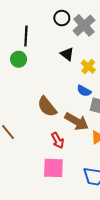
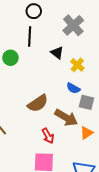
black circle: (62, 18) -> (34, 11), moved
black line: (26, 36) -> (30, 36), moved
brown semicircle: (47, 107) -> (38, 103), turned -85

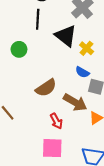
black triangle: (57, 53) -> (66, 36), size x1.6
green circle: (10, 58) -> (19, 49), moved

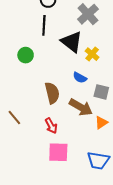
blue semicircle: (82, 72) -> (80, 78), moved
brown semicircle: (46, 88) -> (52, 93), turned -70
red arrow: (56, 121) -> (51, 126), moved

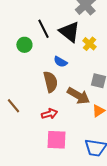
black line: (44, 25) -> (43, 29), moved, turned -30
blue semicircle: (80, 78) -> (60, 62), moved
red arrow: (51, 126) -> (49, 114), turned -77

